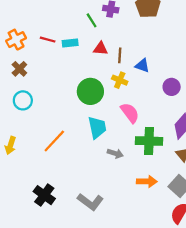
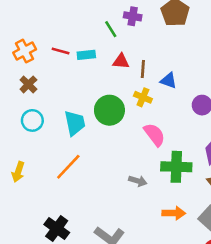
cyan trapezoid: (97, 127) -> (75, 123), moved

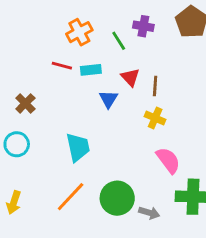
orange cross: (25, 51) -> (79, 32), moved
red triangle: (121, 61) -> (130, 77), turned 42
blue triangle: (169, 81) -> (108, 99), moved, turned 42
green circle: (109, 110) -> (117, 198), moved
cyan circle: (32, 120) -> (17, 144), moved

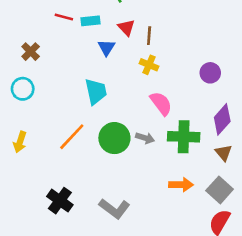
cyan trapezoid: (78, 147) -> (96, 91), moved
gray arrow: (149, 213) -> (145, 138), moved

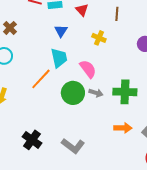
brown line: (149, 36) -> (117, 14), moved
blue triangle: (106, 48) -> (61, 31), moved
pink semicircle: (161, 103) -> (88, 69), moved
orange line: (72, 137) -> (41, 79), moved

